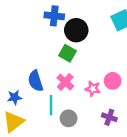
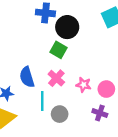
pink circle: (113, 81) -> (106, 89), moved

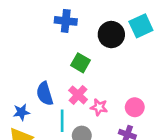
black circle: (67, 27) -> (111, 35), moved
pink star: (84, 85) -> (99, 107), moved

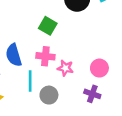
pink cross: (78, 95) -> (45, 56), turned -36

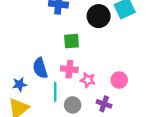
green square: (48, 26) -> (72, 41), turned -35
purple cross: (92, 94) -> (104, 104), moved

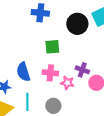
cyan line: (55, 92) -> (27, 102), moved
purple cross: (104, 104) -> (82, 70), moved

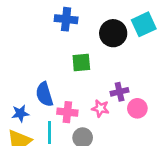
purple cross: (82, 70) -> (120, 92), turned -32
pink cross: (50, 73) -> (67, 112), moved

